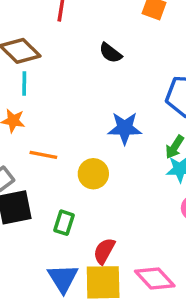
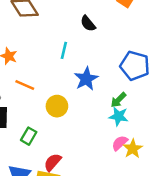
cyan line: (24, 83) -> (64, 50), moved
blue star: (125, 128) -> (86, 79), turned 30

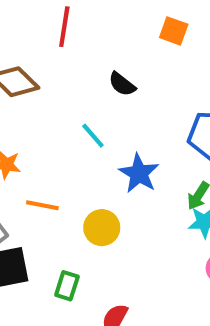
cyan line: (64, 50) -> (93, 136), turned -42

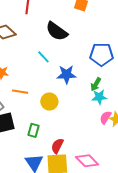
black semicircle: (122, 84) -> (57, 31), size x1.6
blue star: (139, 173) -> (67, 74), turned -30

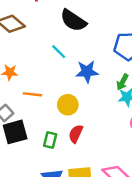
red semicircle: (57, 146) -> (76, 134), moved

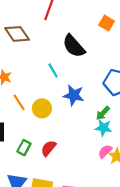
orange line: (32, 94) -> (19, 102), turned 35
yellow circle: (68, 105) -> (42, 108), moved

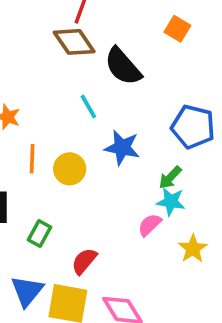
brown diamond: (17, 34) -> (74, 42), moved
orange line: (19, 102) -> (32, 159), turned 35
red semicircle: (49, 148) -> (84, 261), moved
pink semicircle: (105, 151) -> (150, 225), moved

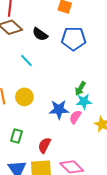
black semicircle: (123, 66) -> (40, 34), size x0.7
blue pentagon: (193, 127) -> (74, 39), moved
blue star: (122, 148) -> (59, 110), moved

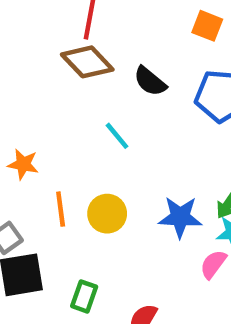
blue star: (59, 110) -> (180, 217), moved

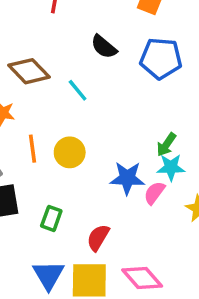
brown diamond: (87, 62) -> (29, 71), moved
blue star: (180, 217) -> (127, 178), moved

